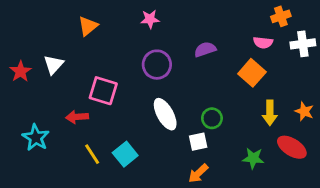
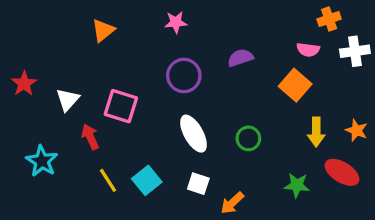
white triangle: (54, 65) -> (68, 100), moved
red arrow: (77, 117) -> (90, 137), turned 70
white square: (198, 142) -> (198, 184), moved, turned 30

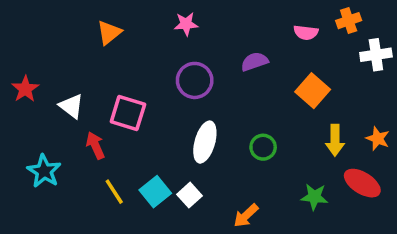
pink semicircle: (308, 50) -> (306, 33), moved
white triangle: (68, 100) -> (71, 106), turned -35
white ellipse: (194, 134) -> (205, 142), turned 45
white square: (198, 184) -> (189, 195), moved, turned 30

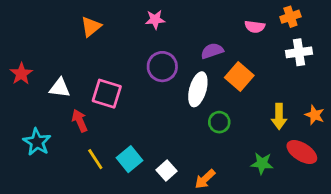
white cross: (376, 55) -> (299, 52), moved
orange square: (313, 91) -> (239, 77), moved
white triangle: (71, 106) -> (60, 88), turned -30
white ellipse: (205, 142) -> (198, 89), moved
white square: (189, 195) -> (167, 171), moved

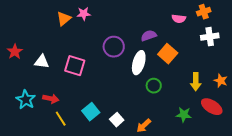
pink star: (155, 20) -> (84, 14), moved
red arrow: (80, 121) -> (51, 99), moved, turned 126
yellow line: (95, 159) -> (61, 119), moved

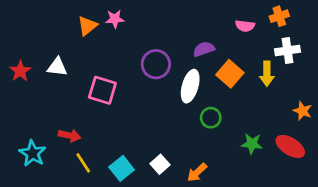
white triangle: (42, 62) -> (57, 67), moved
yellow arrow: (196, 82) -> (267, 74), moved
cyan star: (26, 100) -> (33, 153), moved
cyan square: (91, 112) -> (122, 168), moved
green star: (184, 115) -> (252, 144), moved

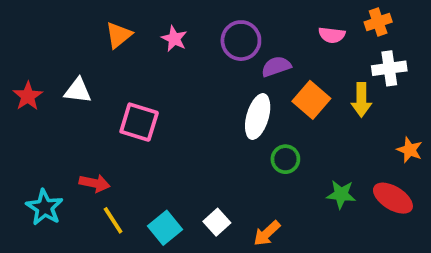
pink star: (115, 19) -> (174, 39), moved, turned 30
purple circle: (156, 64) -> (241, 41), moved

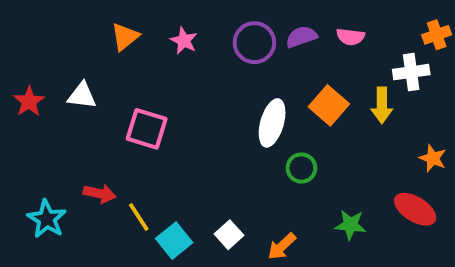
orange cross: (378, 22) -> (437, 35), moved
purple semicircle: (276, 66) -> (301, 37), moved
green star: (341, 194) -> (350, 225), moved
yellow line: (113, 220) -> (139, 217), moved

